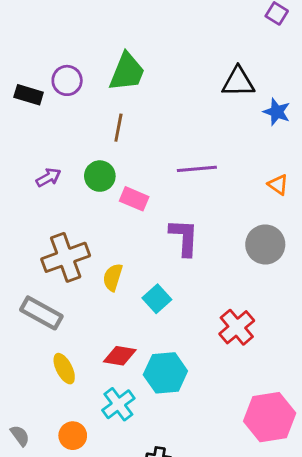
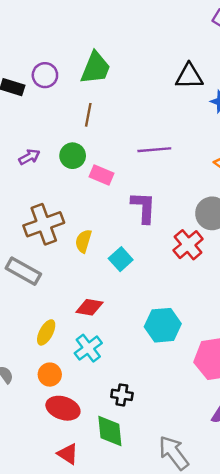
red cross: (237, 327) -> (188, 245), moved
yellow ellipse: (64, 369) -> (46, 332), moved, turned 55
cyan hexagon: (165, 373) -> (163, 325), moved

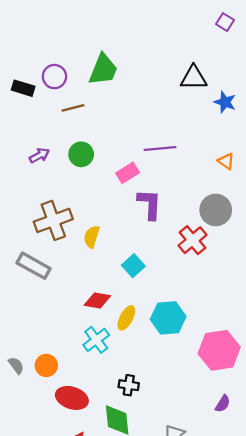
brown line: (88, 115) -> (73, 108), moved, turned 65
pink rectangle: (101, 175) -> (128, 173), moved, turned -55
cyan square: (121, 259) -> (133, 266), moved
yellow ellipse: (46, 332) -> (126, 318), moved
orange circle: (50, 375) -> (46, 365), moved

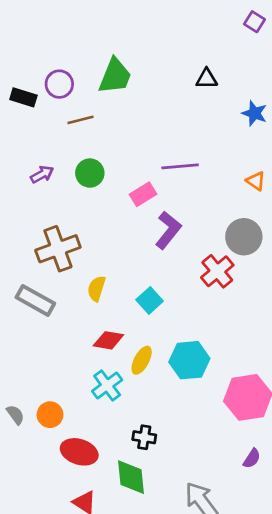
black triangle: (194, 78) -> (207, 79), moved, size x0.7
purple L-shape: (150, 204) -> (168, 230), turned 36
yellow semicircle: (92, 237) -> (96, 289), moved

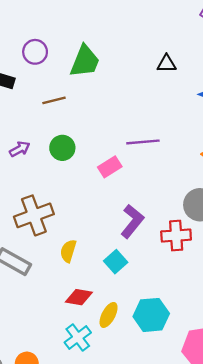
purple circle: (59, 84) -> (35, 52), moved
purple L-shape: (168, 230) -> (132, 221), moved
red cross: (217, 271) -> (176, 236), turned 36

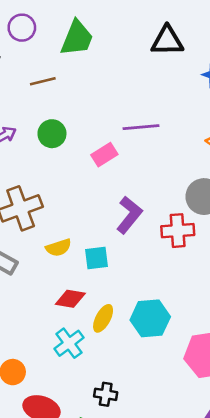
black triangle: (167, 64) -> (167, 41), size x1.5
yellow semicircle: (68, 251) -> (59, 248), turned -125
cyan square: (116, 262) -> (97, 258), moved, turned 35

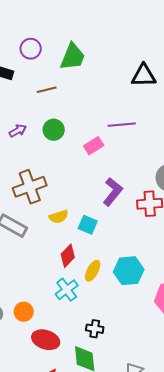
black triangle: (167, 41) -> (144, 76), moved
cyan square: (97, 258) -> (88, 225), turned 30
red diamond: (70, 299) -> (68, 256), turned -55

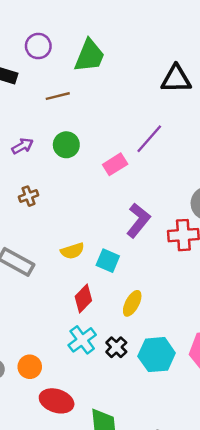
purple line: (122, 125) -> (149, 139), turned -44
brown cross: (30, 187) -> (29, 196), moved, size x0.5
yellow ellipse: (93, 271) -> (132, 303), moved
cyan hexagon: (129, 271) -> (157, 355), moved
black cross: (95, 329) -> (116, 347), moved, turned 36

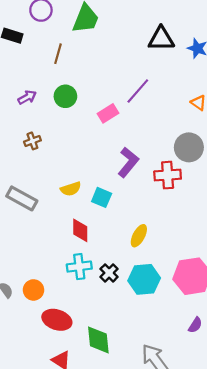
brown line: (58, 96) -> (58, 54), turned -60
red diamond: (83, 298) -> (80, 230), turned -45
yellow ellipse: (132, 303) -> (139, 236), moved
cyan cross: (82, 340) -> (79, 267), turned 30

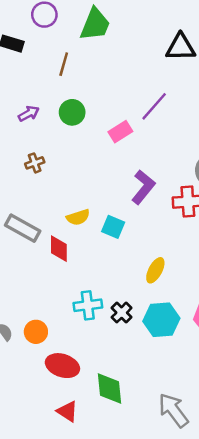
red diamond: (80, 230) -> (59, 249), moved

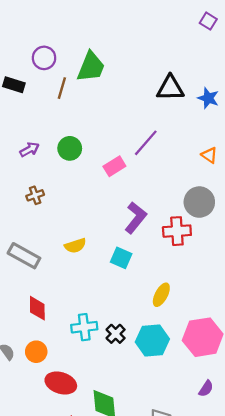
brown line: (64, 64) -> (62, 88), moved
cyan square: (113, 227) -> (121, 258), moved
red diamond: (59, 249) -> (37, 308), moved
yellow ellipse: (155, 270) -> (161, 295), moved

